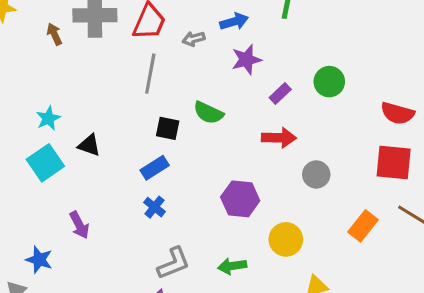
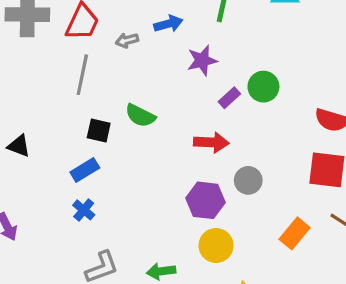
purple star: (246, 60) -> (202, 60), moved
purple rectangle: (280, 93) -> (229, 98), moved
purple hexagon: (240, 199) -> (205, 200), moved

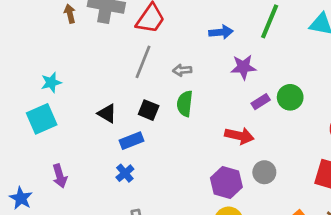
gray arrow: (127, 40) -> (182, 70), moved
green semicircle: (140, 116) -> (185, 104), turned 60
black triangle: (19, 146) -> (107, 113), moved

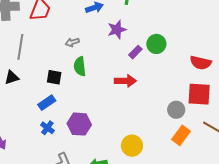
gray line: (143, 62) -> (20, 47), moved
black triangle: (107, 113) -> (12, 77), moved, turned -35
gray circle: (264, 172) -> (176, 110), moved
purple hexagon: (226, 183) -> (79, 124), moved

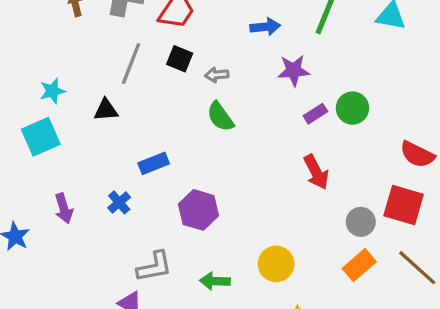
green semicircle: (80, 66) -> (220, 117), turned -42
black square: (54, 77) -> (180, 59), moved
red arrow: (125, 81) -> (316, 172), moved, turned 50
blue cross: (47, 128) -> (119, 202), moved

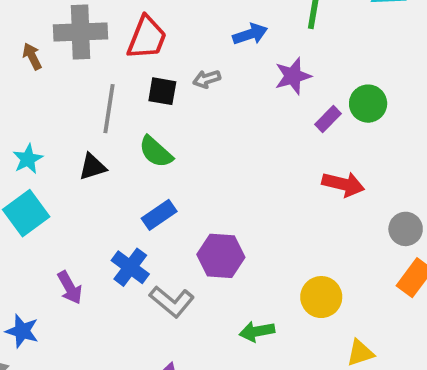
gray arrow: (217, 75) -> (207, 79), moved
green semicircle: (220, 117) -> (156, 152), moved
red arrow: (316, 172) -> (343, 184), turned -36
blue cross: (119, 202) -> (130, 267), size x1.4
gray L-shape: (154, 267) -> (172, 302), moved, turned 63

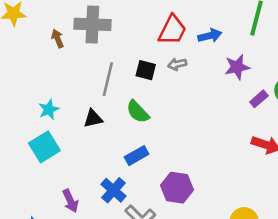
red trapezoid: (147, 38) -> (172, 30), moved

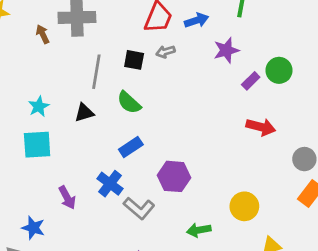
cyan square: (44, 147) -> (37, 145), turned 32

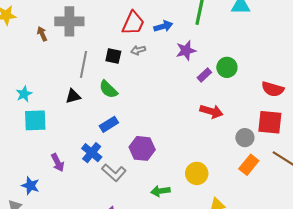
cyan star: (39, 106) -> (24, 94), moved

